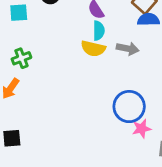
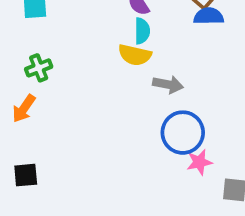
gray arrow: (128, 49) -> (168, 85), moved

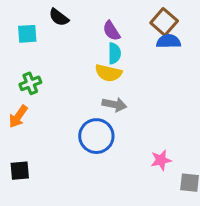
gray arrow: (168, 85) -> (114, 104), moved
blue circle: (183, 133) -> (96, 136), moved

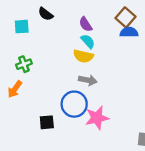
cyan semicircle: (114, 53) -> (88, 41), turned -42
pink star: (161, 160) -> (97, 118), moved, size x1.5
black square: (20, 171) -> (47, 122), moved

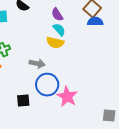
gray arrow: (88, 80) -> (37, 64), moved
pink star: (97, 118) -> (67, 97), turned -30

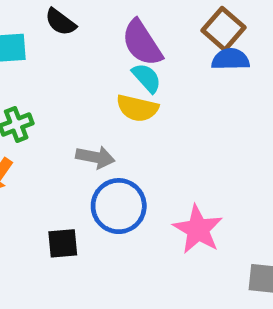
purple semicircle: (57, 15) -> (142, 43), size x1.5
pink star: (67, 97) -> (198, 229), moved

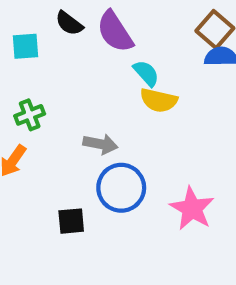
purple semicircle: (142, 43) -> (115, 32), moved
yellow semicircle: (137, 108) -> (159, 100), moved

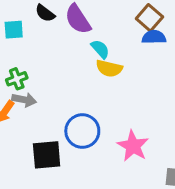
gray arrow: (100, 144) -> (24, 100), moved
black square: (71, 221) -> (47, 155), size x1.5

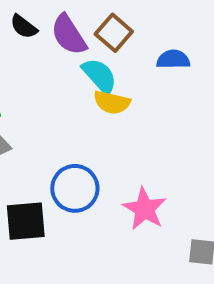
brown square: (149, 18) -> (114, 33), moved
cyan semicircle: (100, 49) -> (99, 76), size x1.4

